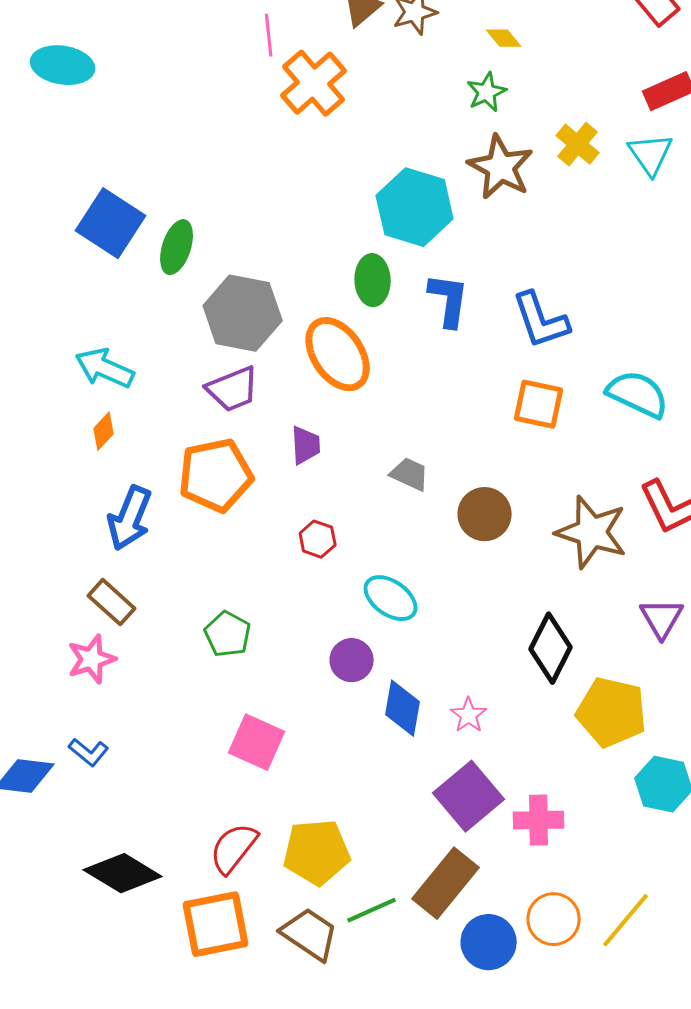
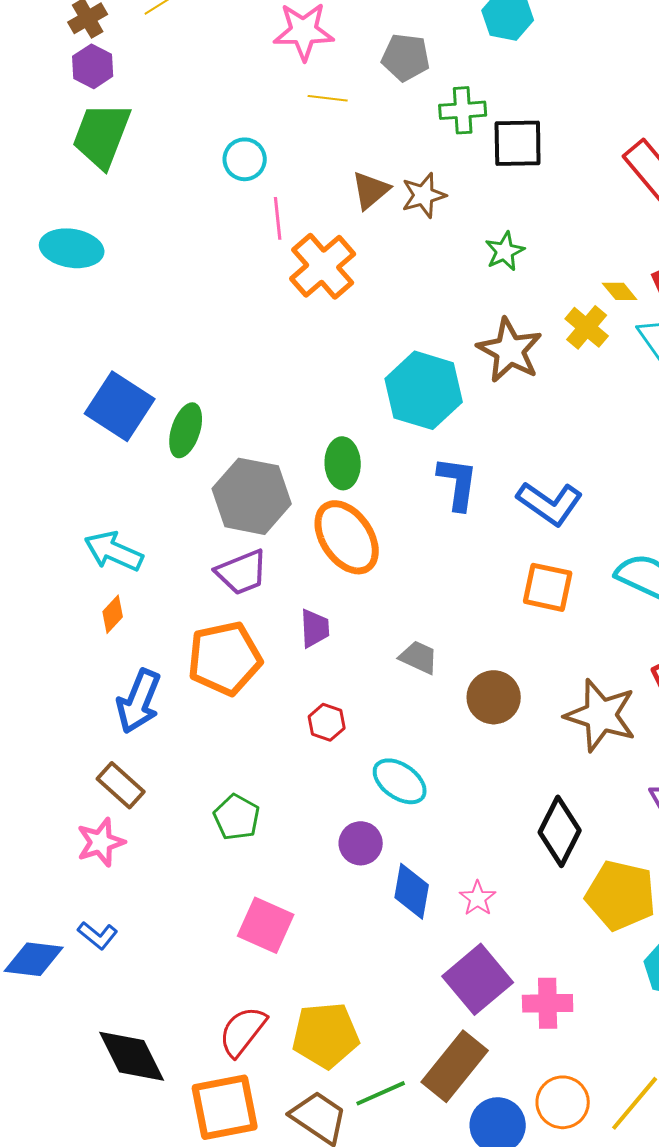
yellow diamond: (504, 38) -> (620, 291), moved
green star: (487, 92) -> (505, 251), moved
green ellipse: (373, 280) -> (343, 463), moved
blue L-shape: (541, 320) -> (550, 503), turned -36
black diamond: (123, 873) -> (132, 1056), turned 32

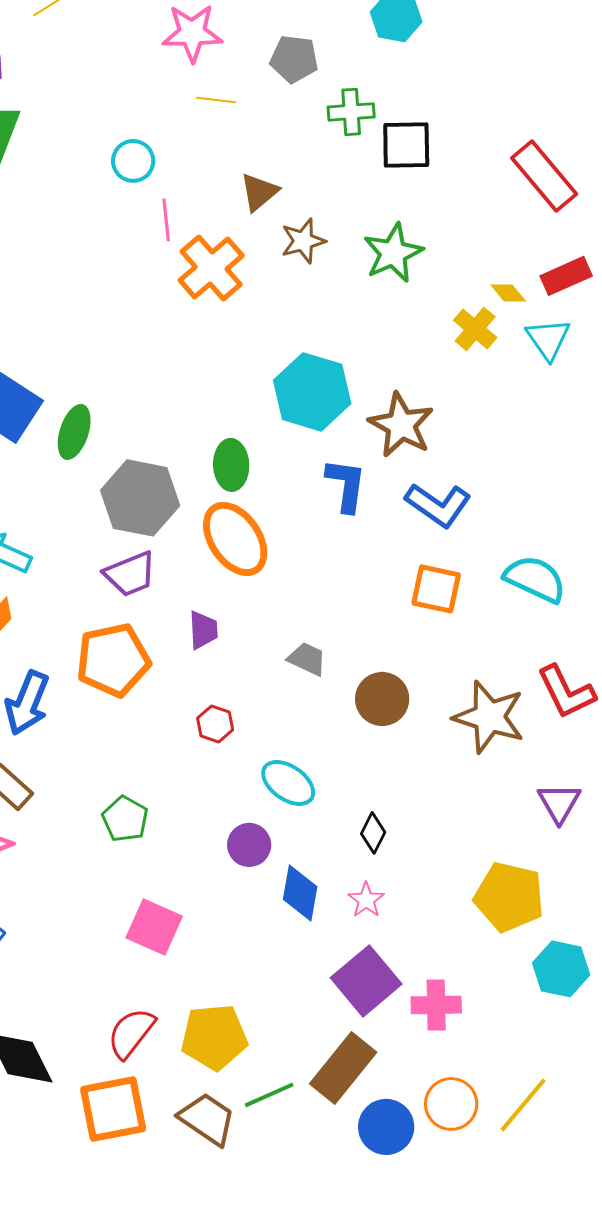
brown star: (424, 195) -> (303, 241), moved
green star: (505, 251) -> (393, 253), size x1.5
brown star: (510, 350) -> (401, 425), moved
black diamond: (560, 831) -> (373, 833), moved, size x0.6

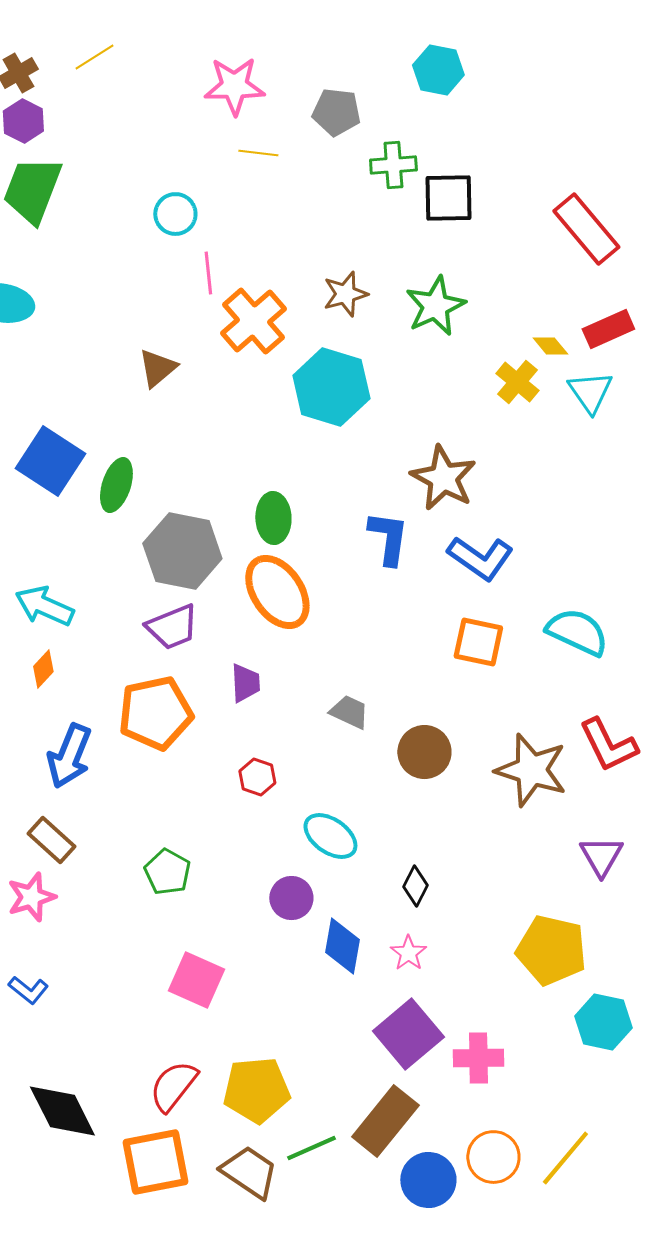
brown triangle: (259, 192) -> (157, 368), moved
cyan hexagon: (312, 392) -> (331, 387), moved

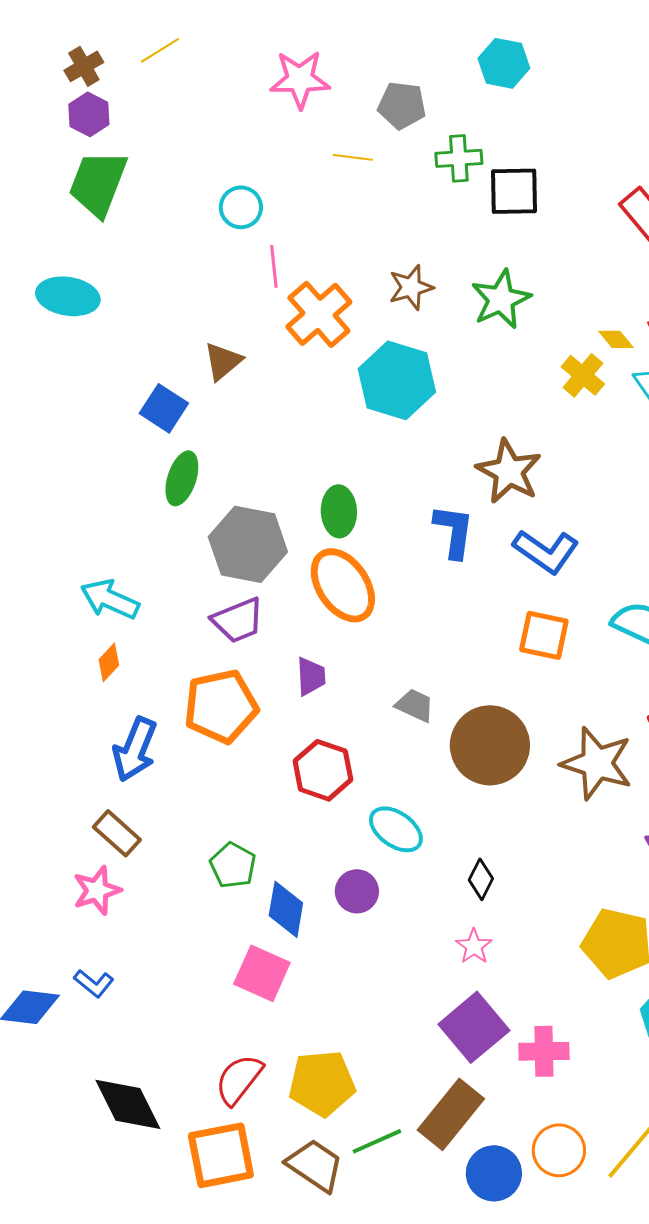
yellow line: (258, 153) -> (353, 157), moved
blue square: (50, 461) -> (164, 408), moved, size x0.7
brown circle: (424, 752) -> (490, 745), size x1.5
red hexagon: (257, 777) -> (323, 770), size x1.6
blue diamond: (342, 946) -> (286, 909), moved

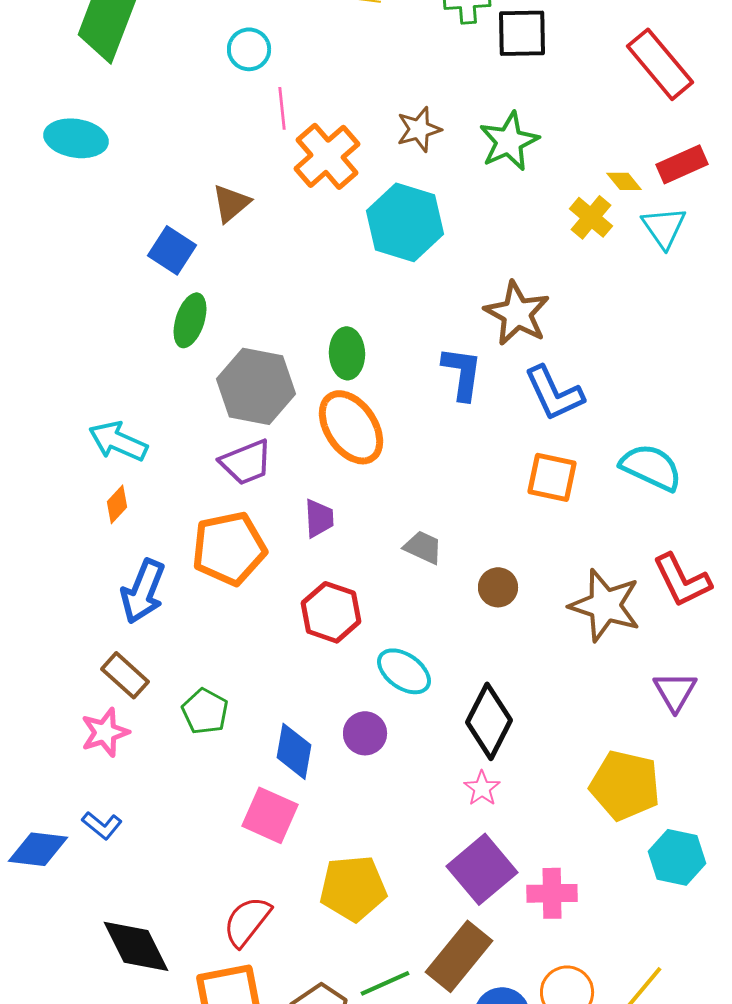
blue L-shape: (546, 551) -> (554, 393), turned 30
brown circle: (490, 745) -> (498, 587), size x0.5
green pentagon: (233, 865) -> (205, 711), moved
black diamond: (481, 879) -> (489, 721), size x1.8
yellow pentagon: (322, 1083) -> (353, 888), moved

